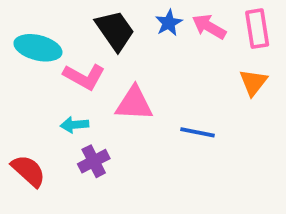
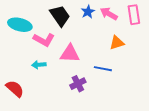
orange triangle: (253, 82) -> (117, 43), moved, turned 35
purple cross: (94, 161) -> (78, 84), moved

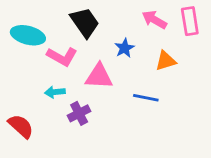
blue star: (88, 12) -> (125, 48), moved
purple cross: (78, 84) -> (79, 113), moved

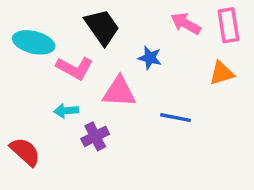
blue star: (125, 48) -> (150, 58), turned -30
orange triangle: (166, 61) -> (222, 73), moved

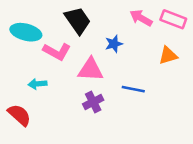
pink rectangle: (228, 25) -> (173, 19), turned -60
blue star: (150, 58) -> (114, 44), turned -30
cyan arrow: (66, 111) -> (37, 84), moved
purple cross: (95, 136) -> (93, 102), moved

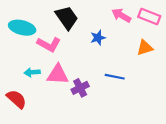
pink triangle: (91, 70) -> (58, 74), moved

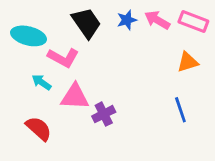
blue star: (98, 38) -> (127, 20), moved
cyan arrow: (32, 72) -> (42, 82), moved, turned 40
blue line: (115, 77) -> (180, 110), moved, turned 60
red semicircle: (16, 99) -> (39, 129), moved

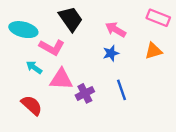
blue star: (127, 20) -> (111, 53), moved
pink arrow: (157, 20) -> (116, 30), moved
blue line: (180, 110) -> (122, 90), moved

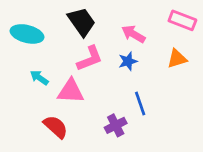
pink L-shape: (52, 47) -> (90, 59), moved, turned -50
purple cross: (85, 93) -> (116, 125), moved
red semicircle: (32, 105) -> (56, 127), moved

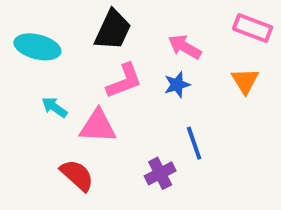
black trapezoid: (82, 22) -> (113, 30), turned 60
orange triangle: (177, 59) -> (245, 81), turned -45

